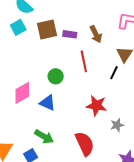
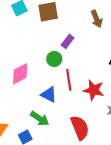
purple rectangle: (70, 34) -> (68, 41), moved, turned -64
red line: (84, 61) -> (69, 80), moved
blue triangle: (48, 103) -> (49, 95), moved

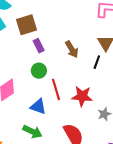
brown arrow: (97, 19) -> (72, 49), moved
purple rectangle: (68, 41) -> (39, 46), moved, turned -56

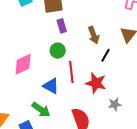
black line: (97, 62) -> (106, 55), moved

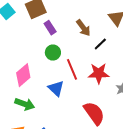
black line: (106, 55) -> (100, 44), turned 32
blue triangle: (51, 86) -> (56, 88), turned 30
green arrow: (41, 110) -> (25, 104), moved

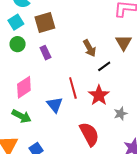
purple rectangle: (50, 28) -> (45, 53), moved
green circle: (53, 53) -> (18, 44), moved
red star: (99, 73) -> (99, 95), turned 30

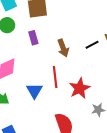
brown arrow: (89, 48) -> (63, 48), moved
black line: (104, 66) -> (92, 45), moved

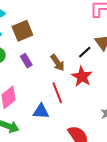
red star: (80, 88) -> (82, 76), moved
blue triangle: (34, 91) -> (41, 111), turned -42

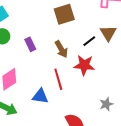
brown square: (22, 31) -> (64, 14), moved
red star: (82, 76) -> (84, 65), turned -30

